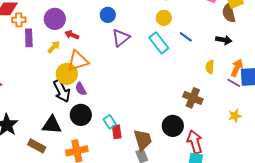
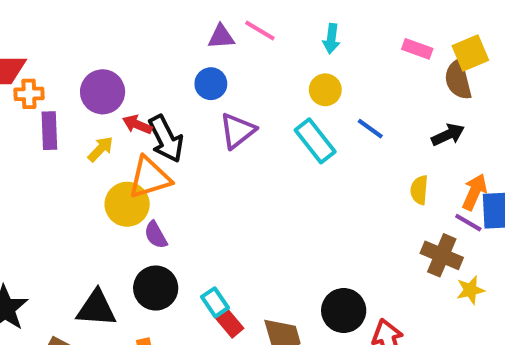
black arrow: (224, 40) -> (448, 135), turned -35
black arrow: (62, 91) -> (166, 139), moved
brown cross: (193, 98) -> (442, 255), moved
red rectangle: (117, 132) -> (229, 323), turned -32

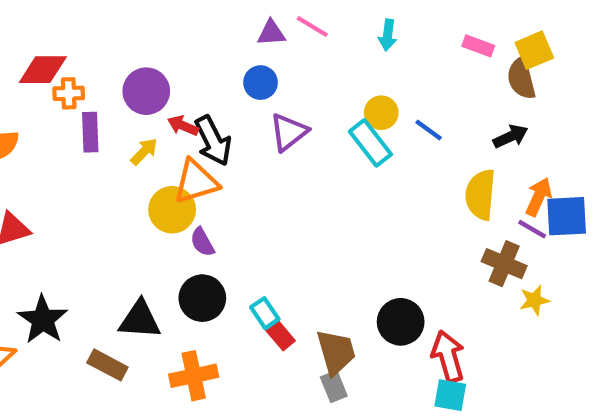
yellow circle: (325, 90) -> (381, 113), moved
yellow semicircle: (419, 190) -> (480, 195), size x1.6

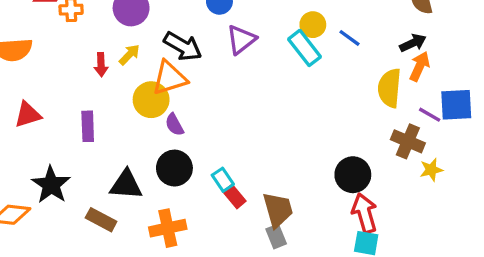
red arrow: (183, 126) -> (101, 65), moved, turned -115
purple rectangle: (90, 132) -> (88, 126), moved
black arrow: (213, 141) -> (183, 46), turned -33
orange arrow: (539, 197) -> (420, 66), moved
black circle: (401, 322) -> (353, 175), moved

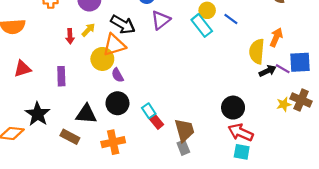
black arrow: (413, 43) -> (268, 71), moved
brown cross: (408, 141) -> (301, 100), moved
red arrow: (365, 213) -> (241, 132), turned -50

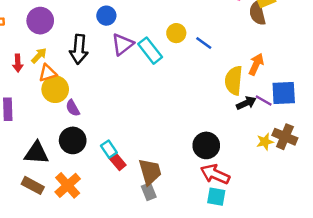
black arrow: (123, 24) -> (79, 49), turned 65
cyan rectangle: (202, 25) -> (150, 51), moved
orange triangle: (114, 45) -> (48, 73), moved, size x0.7
brown rectangle: (70, 137) -> (33, 185), moved
orange cross: (113, 142) -> (68, 185), turned -30

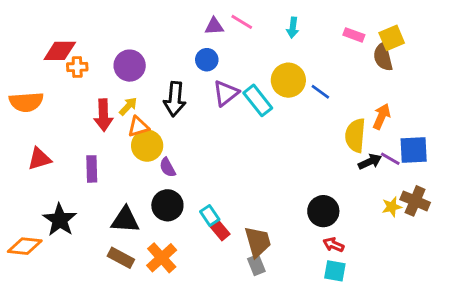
yellow circle: (176, 33) -> (288, 80), size x1.5
red arrow: (18, 63) -> (103, 115), size x1.5
red arrow: (215, 174) -> (333, 245), size x0.6

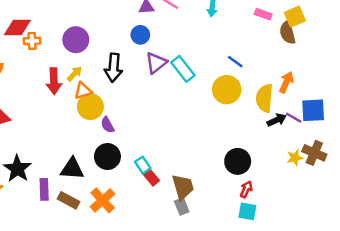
yellow circle: (288, 80) -> (227, 90), moved
purple rectangle: (92, 169) -> (44, 189), moved
red arrow: (333, 245) -> (246, 189), turned 91

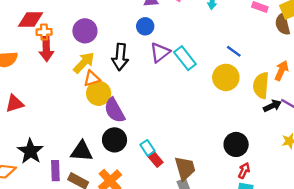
yellow arrow: (75, 74) -> (84, 63), size x1.5
red arrow: (54, 81) -> (46, 49), moved
purple semicircle: (107, 125) -> (115, 110), size x1.6

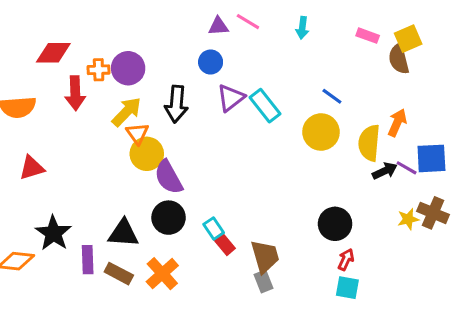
orange cross: (44, 32) -> (99, 70), moved
orange triangle: (92, 79) -> (137, 134), turned -48

